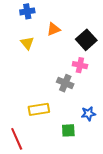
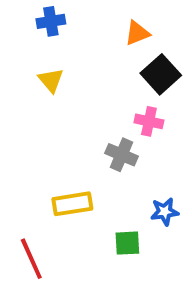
orange triangle: (54, 29) -> (137, 33), moved

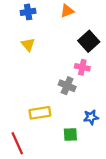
orange triangle: (137, 33) -> (67, 11), moved

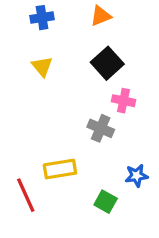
black square: (89, 41) -> (107, 63), moved
green square: (70, 135) -> (106, 202), turned 32
red line: (17, 143) -> (26, 195), moved

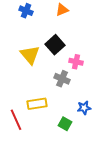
blue cross: (42, 18) -> (26, 11), turned 32
black square: (107, 63) -> (55, 45), moved
yellow triangle: (42, 66) -> (30, 55), moved, size x1.5

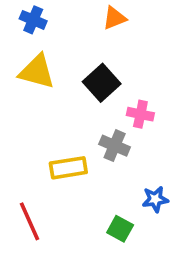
blue cross: (26, 11) -> (33, 20), moved
yellow triangle: (30, 55) -> (37, 72), moved, turned -35
yellow rectangle: (37, 104) -> (68, 168), moved

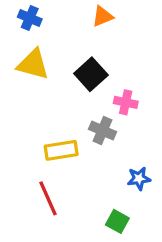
red line: (30, 221) -> (48, 198), moved
green square: (120, 229) -> (117, 221), moved

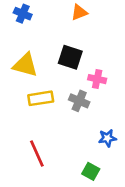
yellow triangle: (33, 64) -> (25, 65), moved
black square: (91, 74) -> (70, 57), turned -30
yellow rectangle: (61, 150) -> (41, 98), moved

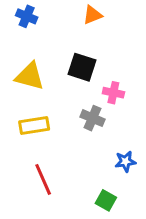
yellow rectangle: (41, 98) -> (34, 126), moved

